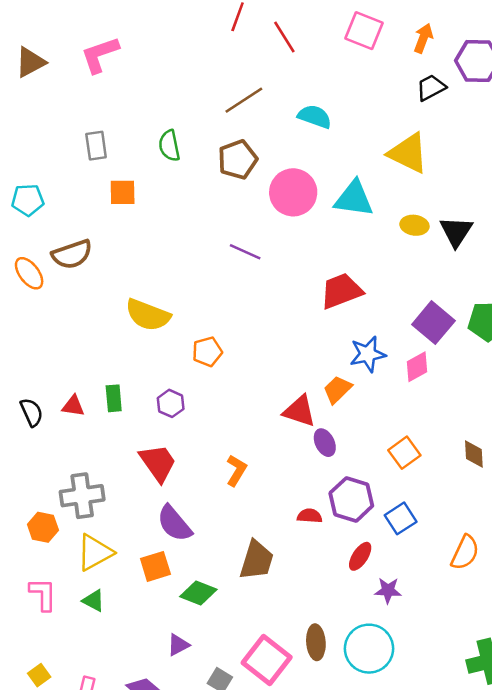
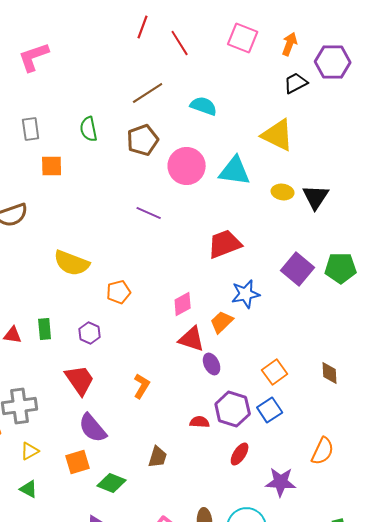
pink diamond: (417, 367) -> (183, 304), moved
blue square: (401, 518) -> (270, 410), moved
yellow triangle: (95, 553) -> (30, 451), size x0.6
brown trapezoid: (257, 560) -> (158, 457), size x0.7
purple star: (388, 590) -> (281, 482), moved, size x1.4

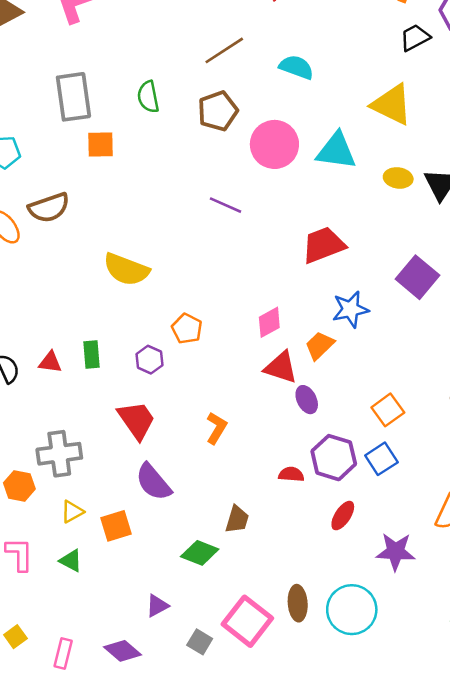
gray rectangle: (31, 129) -> (73, 97), size x1.6
orange pentagon: (119, 292) -> (187, 329), moved, turned -30
orange square: (78, 462) -> (116, 526), moved
green diamond: (112, 483) -> (200, 553), moved

